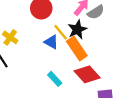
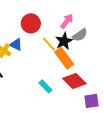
gray semicircle: (96, 12) -> (80, 35), moved
blue triangle: (51, 42) -> (16, 45), moved

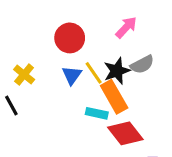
pink arrow: (67, 21) -> (126, 27), moved
blue triangle: (16, 45) -> (72, 75), moved, turned 32
cyan rectangle: (45, 86) -> (97, 113), moved, turned -40

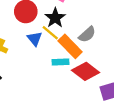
gray semicircle: (142, 64) -> (87, 34), moved
black star: (117, 71) -> (55, 18), moved

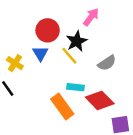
blue triangle: (35, 39) -> (40, 53), moved
orange rectangle: (70, 46) -> (62, 107), moved

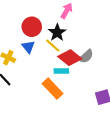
gray semicircle: (107, 63) -> (86, 56), moved
red diamond: (100, 100) -> (70, 58), moved

